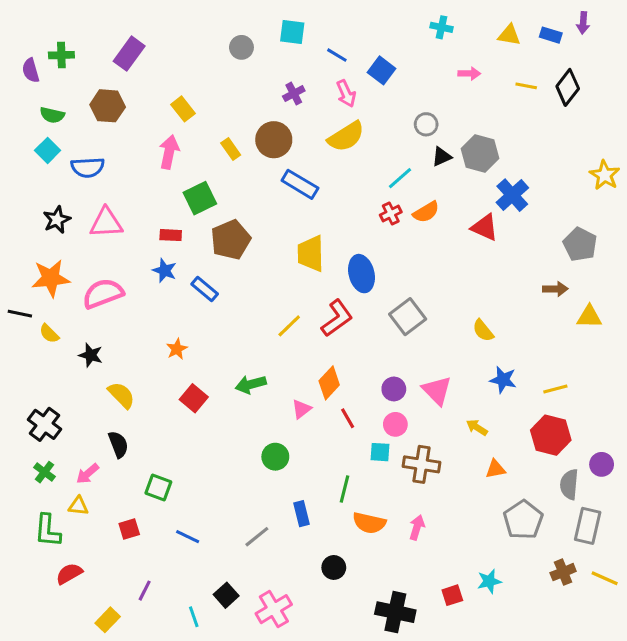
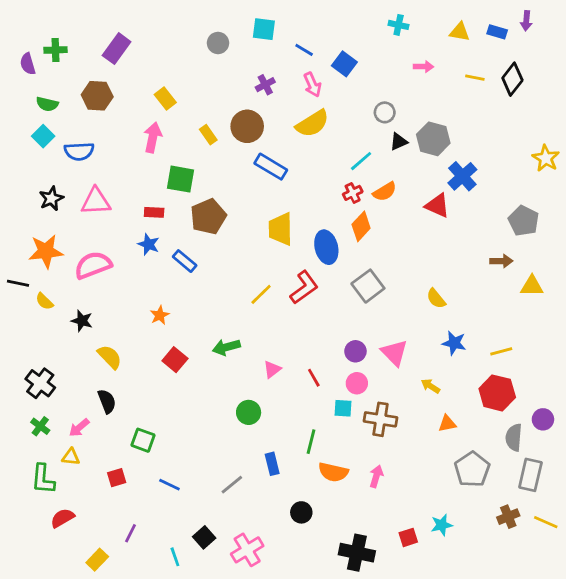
green square: (200, 198) -> (180, 179), turned 36
orange diamond: (329, 383) -> (361, 226), moved

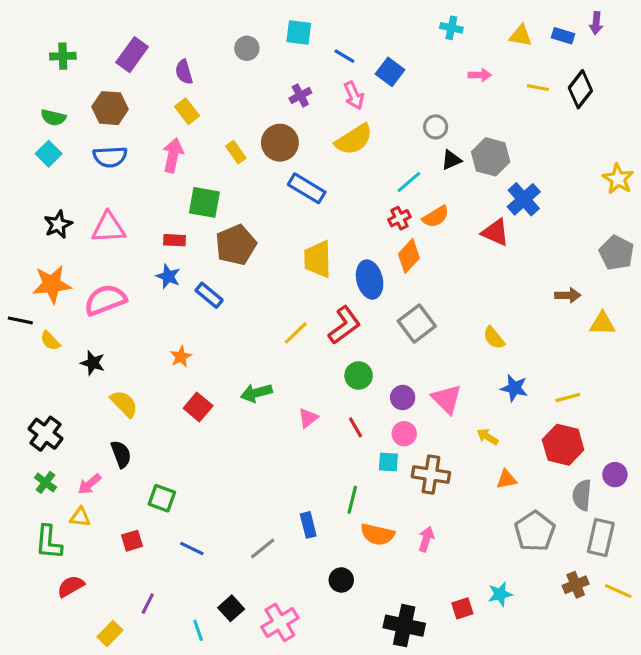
purple semicircle: (28, 64) -> (184, 72), moved
blue semicircle: (79, 151) -> (110, 157), moved
gray pentagon: (524, 221) -> (617, 253), moved
green circle: (249, 412) -> (359, 375), moved

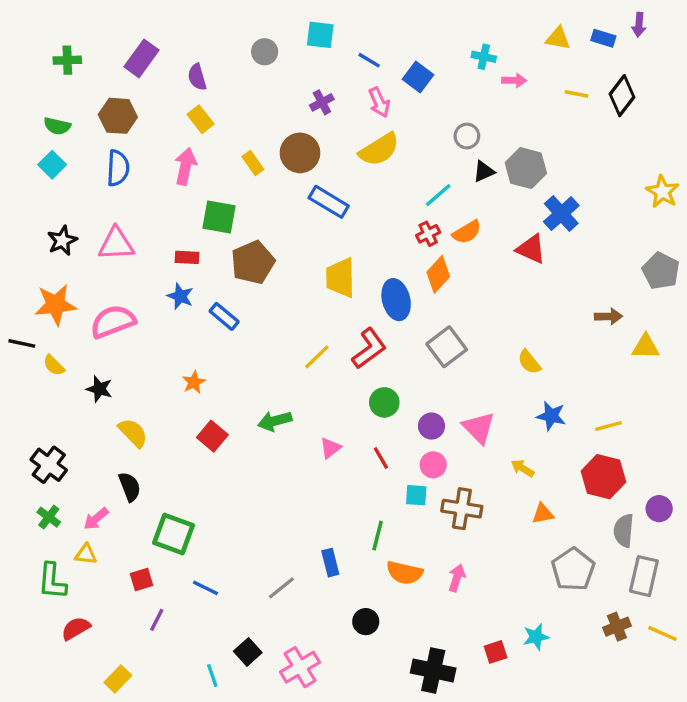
cyan cross: (451, 28) -> (484, 57), moved
blue semicircle: (110, 157) -> (118, 168), turned -84
green square: (162, 498) -> (174, 534), size x1.4
purple line: (148, 604) -> (157, 620), moved

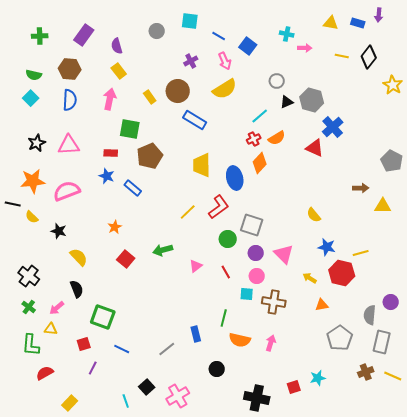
yellow star: (662, 192) -> (393, 85), moved
gray square: (447, 347) -> (252, 225), moved, turned -35
red hexagon: (603, 477) -> (342, 273), moved

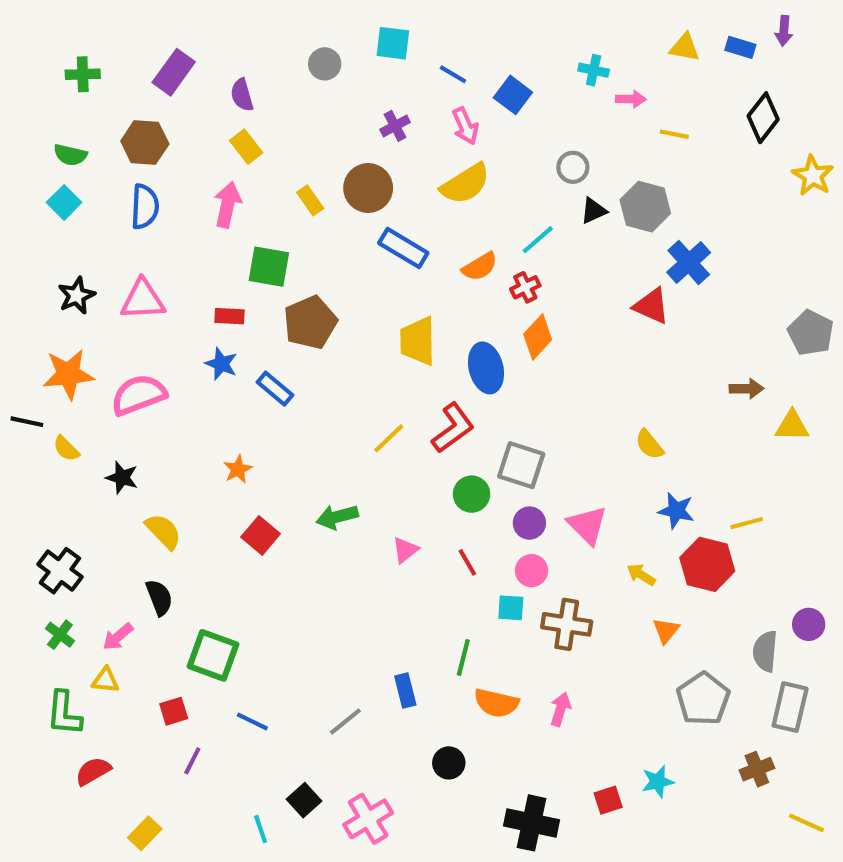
yellow line: (342, 56) -> (674, 134), moved
orange semicircle: (277, 138) -> (480, 267), moved
orange triangle: (322, 305) -> (666, 631), turned -40
yellow line: (393, 376) -> (807, 823), moved

